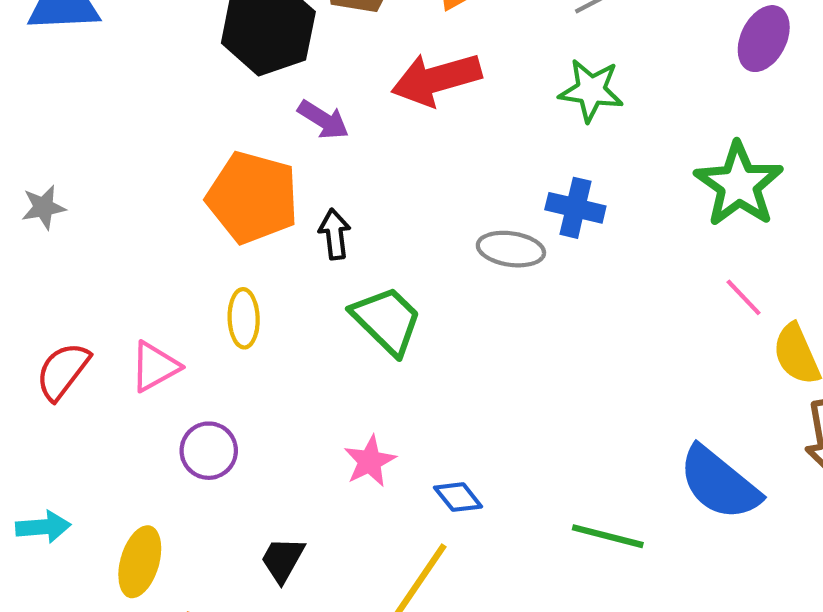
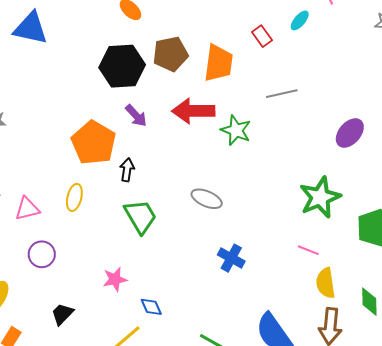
green star: (591, 90) -> (236, 130), moved
blue cross: (575, 208) -> (231, 258), moved
pink line: (744, 297) -> (308, 250), turned -40

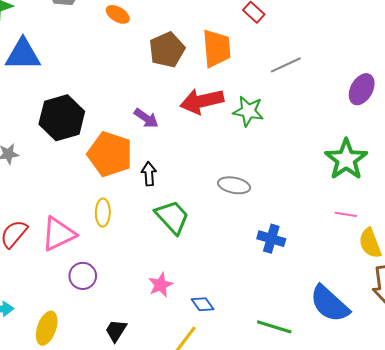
black hexagon: (122, 66) -> (62, 118), moved
pink triangle: (27, 209) -> (59, 234), size x1.4

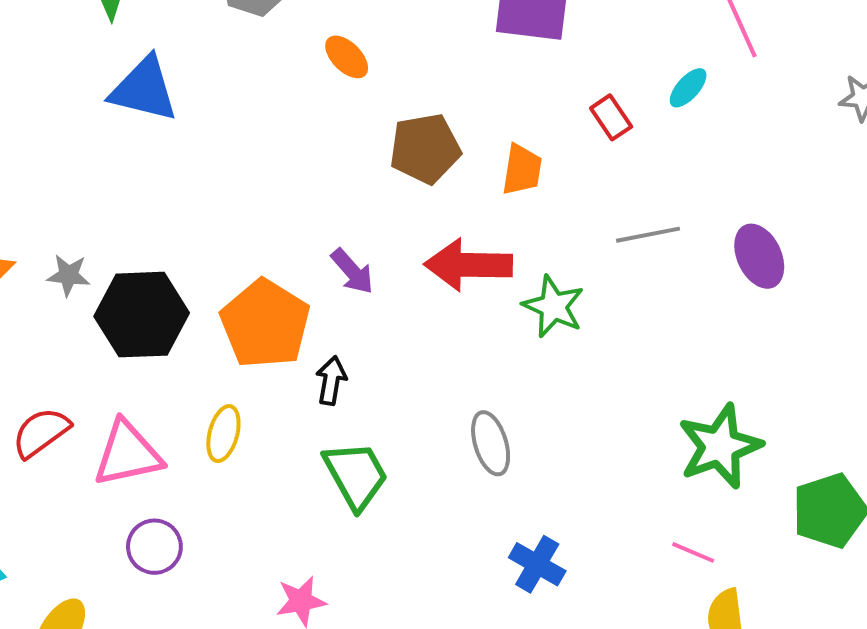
orange trapezoid: (217, 48) -> (522, 170), size x0.7
purple ellipse: (362, 89) -> (759, 256), moved, turned -68
black hexagon: (62, 118) -> (142, 315), moved
gray ellipse: (234, 185) -> (491, 443), turned 48

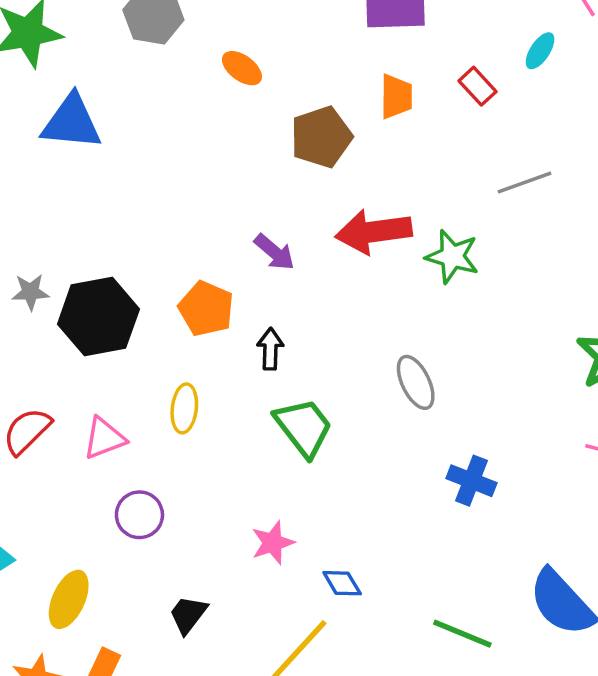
orange trapezoid: (522, 170) -> (396, 97), moved
orange pentagon: (265, 324) -> (206, 309), size x0.7
pink triangle: (128, 454) -> (104, 438), size x0.7

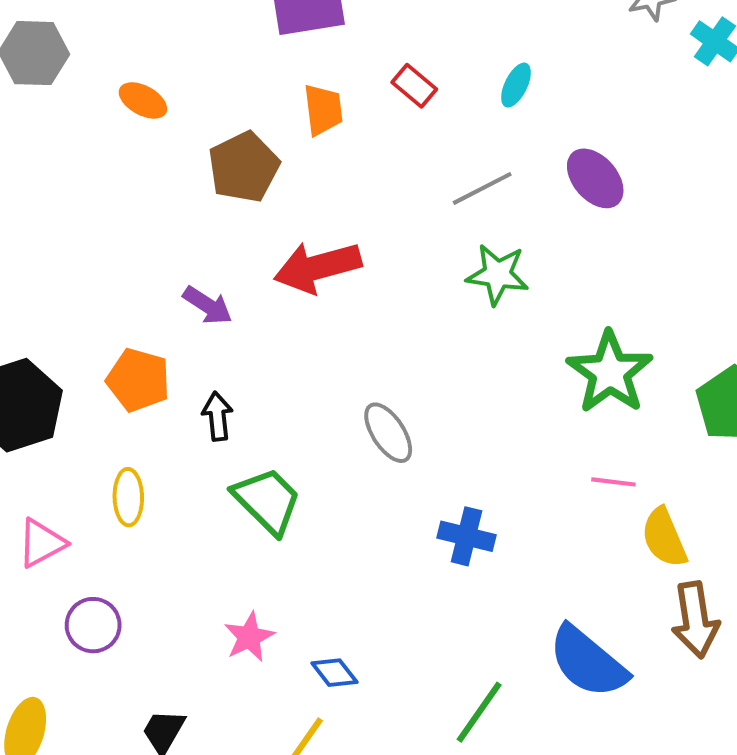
cyan ellipse: (540, 51) -> (516, 85), moved
green star: (452, 256) -> (498, 274), moved
green line: (462, 634) -> (479, 712), turned -70

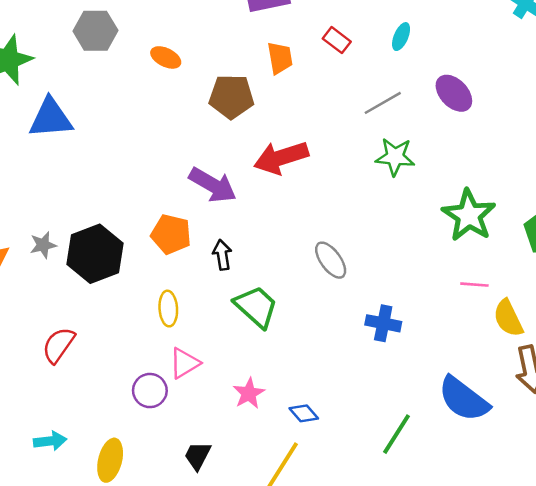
brown pentagon: (244, 167) -> (231, 97), turned 30
purple arrow: (208, 305) -> (213, 185), size x1.5
pink triangle: (42, 543) -> (185, 363), moved

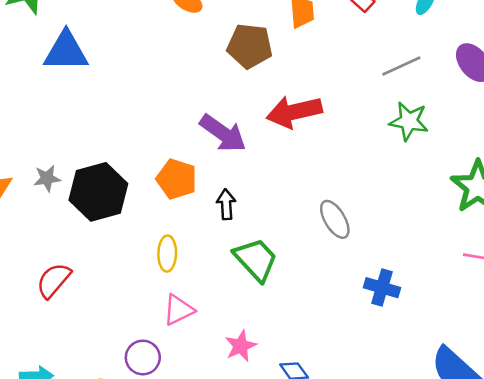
purple circle: (150, 391) -> (143, 358), moved

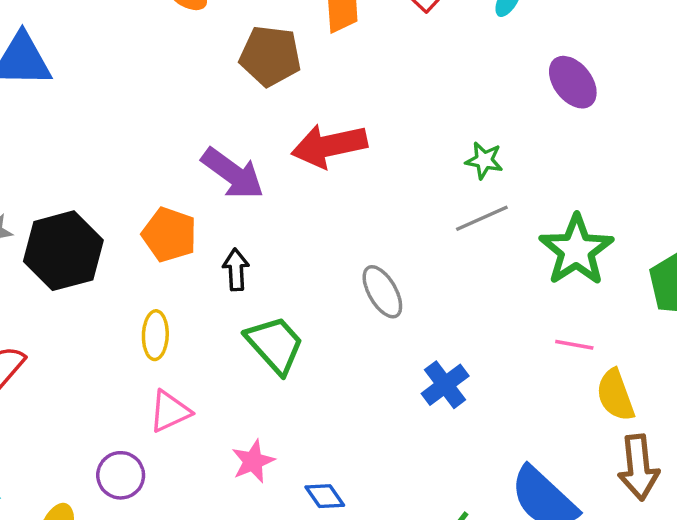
gray line: (401, 66) -> (482, 218), moved
green star: (409, 121) -> (484, 160), size x0.7
blue cross: (382, 288) -> (445, 385), turned 36

